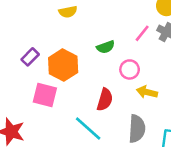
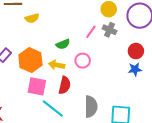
yellow arrow: (147, 92) -> (57, 65), moved
pink square: (45, 95) -> (37, 86), moved

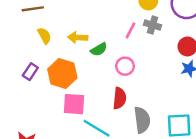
yellow semicircle: (32, 18) -> (44, 36), moved, turned -96
yellow arrow: (57, 65) -> (78, 38), moved
red semicircle: (65, 85) -> (119, 98), moved

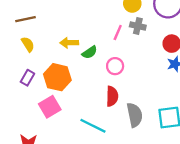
yellow semicircle: (44, 36) -> (28, 44), moved
pink square: (74, 104) -> (50, 107), moved, turned -30

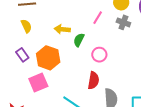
pink line: (118, 32) -> (98, 18), moved
green semicircle: (90, 52) -> (79, 40), turned 144
purple rectangle: (27, 78) -> (22, 55), turned -72

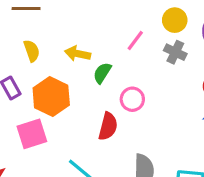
yellow semicircle: (26, 26) -> (32, 51), moved
red semicircle: (93, 80) -> (108, 126), moved

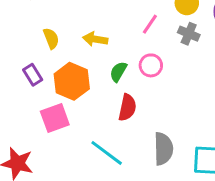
green semicircle: (102, 73) -> (118, 72), moved
pink circle: (132, 99) -> (151, 65), moved

